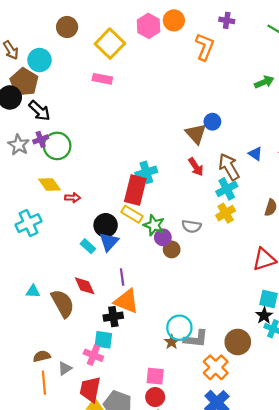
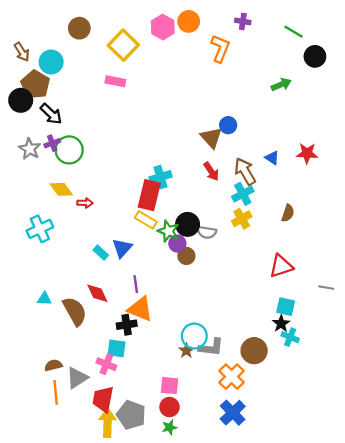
black circle: (106, 225) -> (188, 224), moved
gray triangle: (65, 368) -> (77, 378), size x1.5

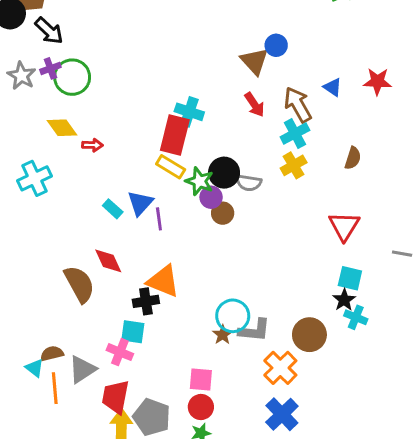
cyan cross: (160, 177) -> (189, 112), turned 35
red triangle: (281, 266) -> (344, 226), turned -40
purple line: (136, 284) -> (159, 219), moved
cyan triangle: (44, 299) -> (35, 368), moved, turned 35

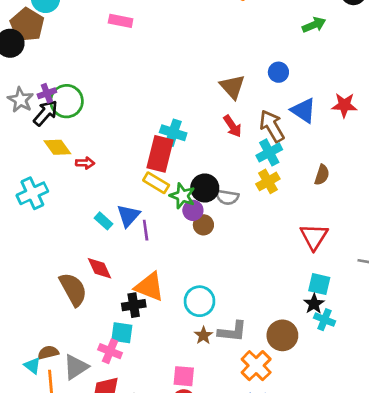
black arrow: (49, 31) -> (46, 113), moved, turned -92
blue circle: (276, 45) -> (278, 72), moved
blue triangle: (333, 87) -> (303, 110), size x1.5
cyan circle: (233, 316) -> (200, 301), moved

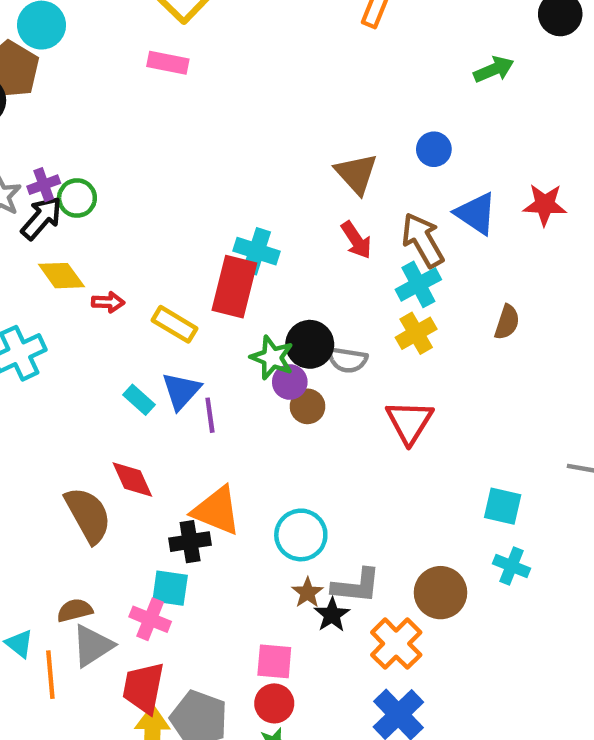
green circle: (67, 101) -> (77, 198), size x0.7
yellow rectangle: (156, 183) -> (174, 324), moved
red triangle: (314, 237) -> (409, 422), moved
black star: (314, 304) -> (332, 615), moved
brown semicircle: (48, 352) -> (75, 610), moved

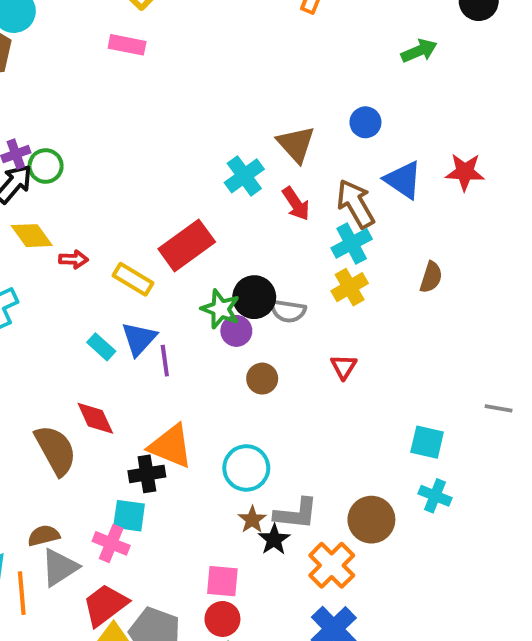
cyan cross: (257, 251) -> (244, 176), moved, turned 36
red rectangle: (234, 287) -> (187, 245), turned 40
brown circle: (308, 406) -> (262, 379), moved
red triangle: (409, 422) -> (344, 367), size x0.6
red trapezoid: (143, 688) -> (105, 605), turned 42

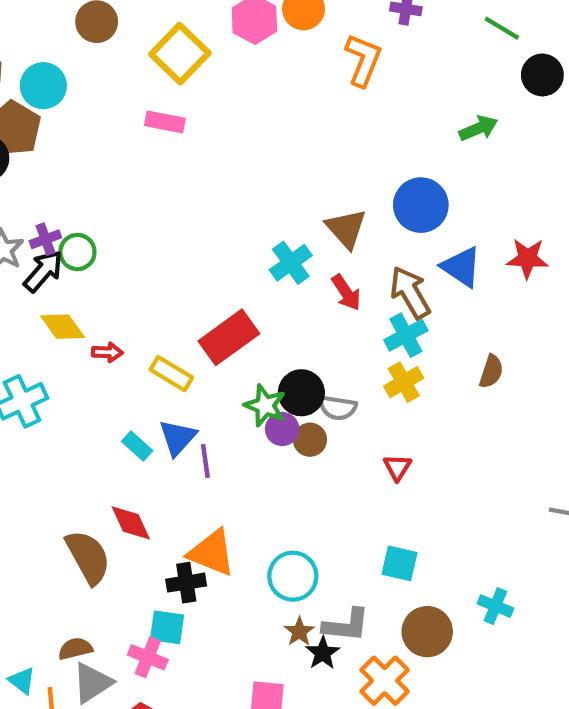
blue circle: (365, 122) -> (421, 205), size x1.6
brown circle: (262, 379) -> (310, 440), moved
cyan square: (427, 442) -> (399, 563), moved

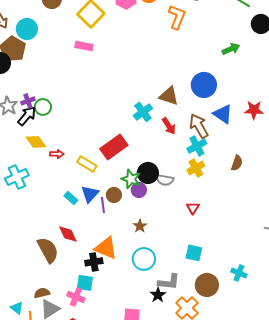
brown triangle: (346, 229) -> (169, 96), turned -30
brown circle: (310, 440) -> (114, 195), moved
brown star: (299, 632) -> (140, 226), moved

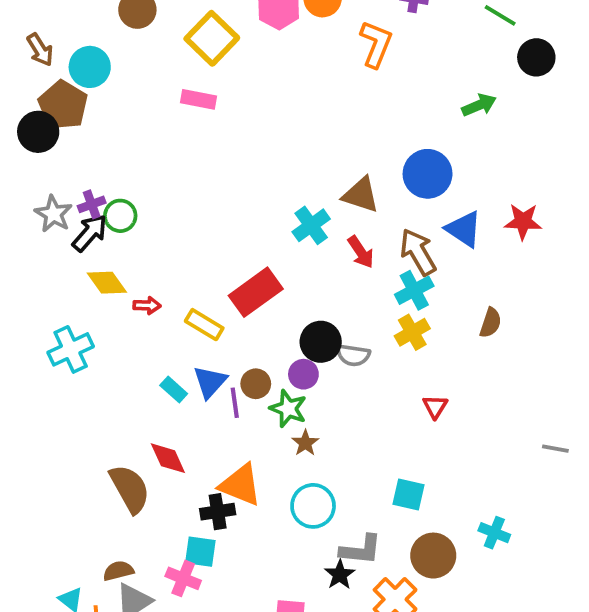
green star: (131, 179) -> (288, 409), moved
red triangle: (193, 208) -> (435, 407), moved

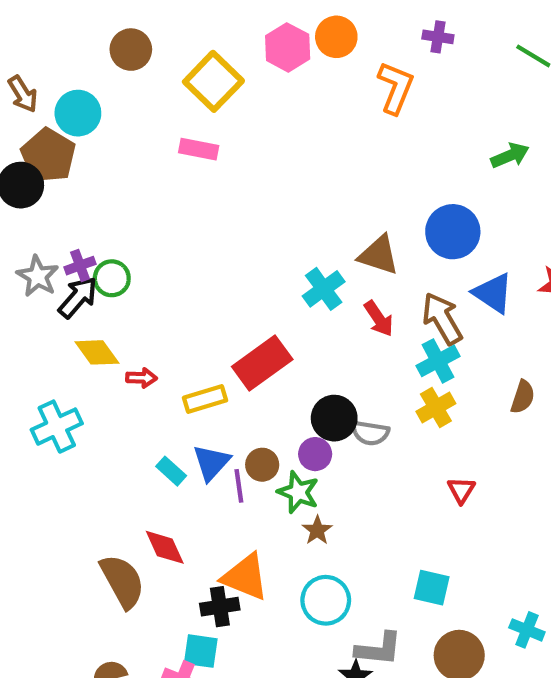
yellow rectangle: (204, 325) -> (205, 399), turned -48

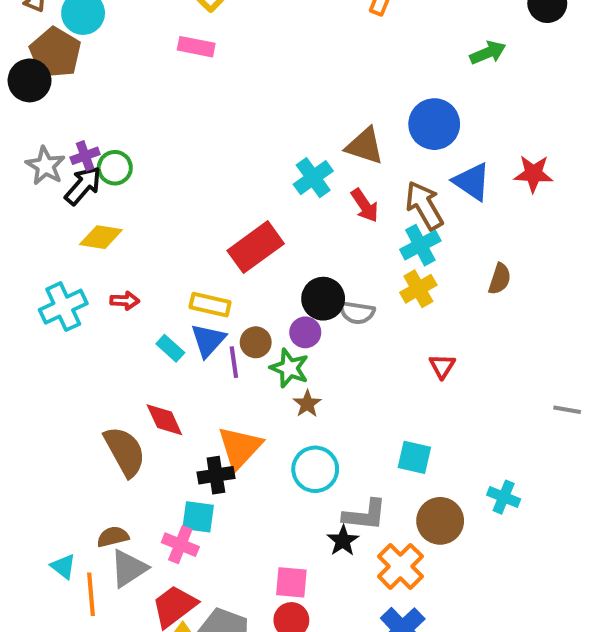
yellow diamond: (97, 352) -> (101, 237), turned -45
red arrow: (141, 378) -> (125, 301), moved
yellow rectangle: (205, 399) -> (210, 305), moved, turned 30
orange triangle: (245, 577) -> (240, 447), turned 51

